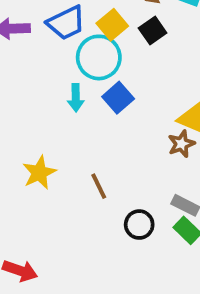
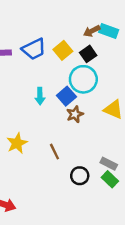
cyan circle: (99, 57) -> (83, 79), moved
brown star: (181, 144) -> (75, 114), moved

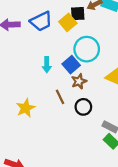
black square: (88, 54) -> (78, 14), moved, turned 32
brown line: (54, 152) -> (60, 97), moved
black circle: (80, 176) -> (83, 107), moved

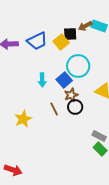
black circle: (83, 107) -> (75, 107), moved

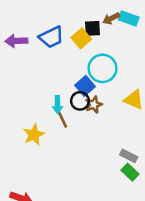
cyan arrow: (42, 80) -> (57, 105), moved
black circle: (75, 107) -> (80, 101), moved
brown line: (54, 109) -> (62, 120), moved

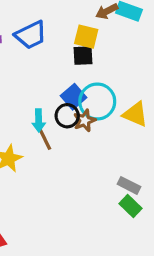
black square: (92, 28) -> (83, 56), moved
yellow square: (81, 38) -> (86, 37), moved, turned -36
cyan circle: (102, 68) -> (97, 101), moved

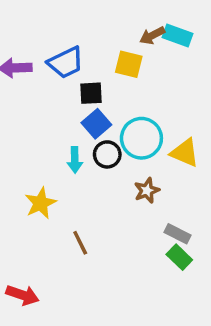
black square: (83, 56) -> (91, 93), moved
blue square: (74, 97) -> (96, 124), moved
brown star: (85, 120) -> (147, 190), moved
brown line: (45, 139) -> (80, 243), moved

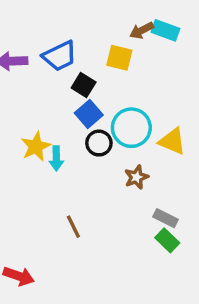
black square: (91, 93) -> (84, 85), turned 35
cyan arrow: (75, 160) -> (56, 158), moved
yellow star: (41, 203) -> (36, 146), moved

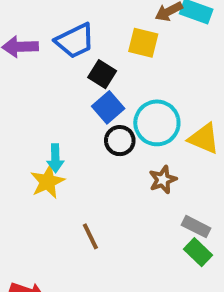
yellow star: (36, 146) -> (47, 182), moved
cyan arrow: (56, 158) -> (55, 158), moved

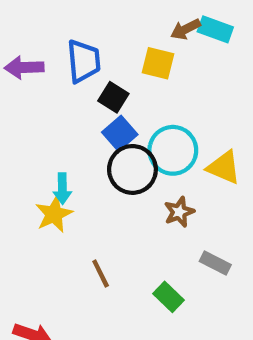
blue trapezoid: (75, 41) -> (84, 61), turned -69
black circle: (120, 141) -> (132, 169), size x1.5
green rectangle: (198, 252) -> (169, 297), moved

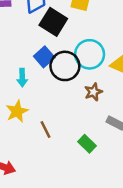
black square: (113, 97) -> (53, 22), size x1.5
blue square: (120, 133) -> (44, 57), moved
yellow star: (54, 214) -> (17, 111), moved

